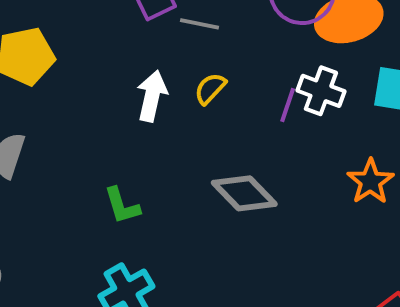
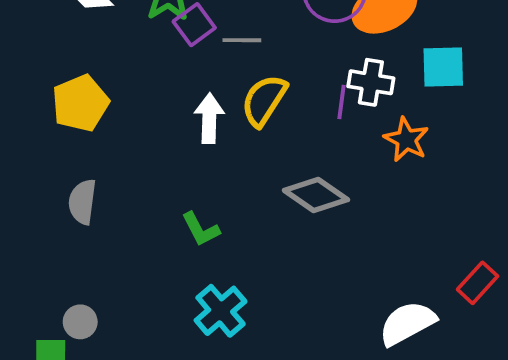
yellow semicircle: (210, 89) -> (264, 100), size x1.6
orange star: (370, 182) -> (406, 139), moved

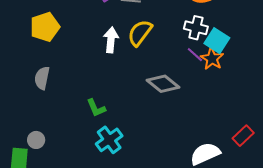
cyan square: (443, 67) -> (217, 41), moved, turned 30
purple line: (341, 102) -> (195, 55), moved, turned -60
green L-shape: (201, 229) -> (96, 108), moved

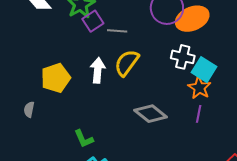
yellow pentagon: (45, 27) -> (56, 78), moved
purple line: (195, 55) -> (199, 114), moved, turned 60
gray semicircle: (42, 78) -> (29, 109), size x0.7

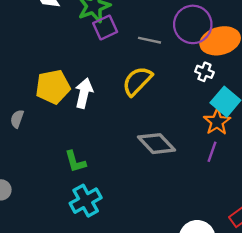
gray line: (117, 31) -> (150, 40), moved
white cross: (183, 57) -> (204, 72), moved, size x0.7
white arrow: (98, 70) -> (84, 93), moved

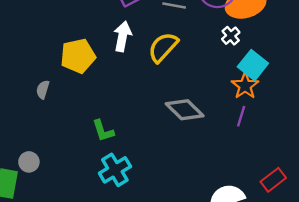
white cross: (204, 72) -> (231, 36), turned 30
white arrow: (84, 93) -> (123, 36), moved

